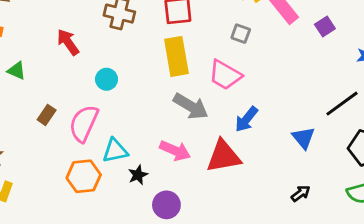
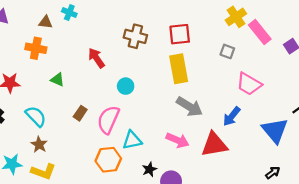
pink trapezoid: (225, 75) -> (249, 84), moved
blue triangle: (304, 138) -> (275, 130), size x1.5
black star: (138, 175) -> (149, 169), moved

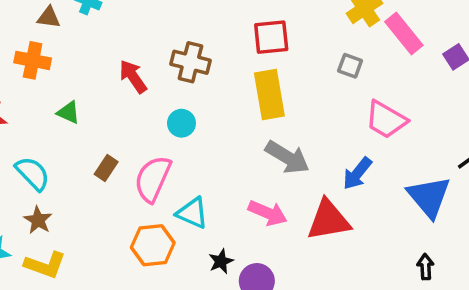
brown cross: (135, 36) -> (190, 62), moved
cyan triangle: (132, 140) -> (192, 213), turned 36
black arrow: (273, 173) -> (425, 267), turned -56

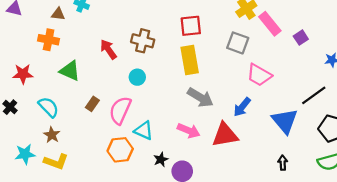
gray square: (350, 66) -> (238, 43), size x1.5
green triangle: (68, 112) -> (70, 71), size x1.5

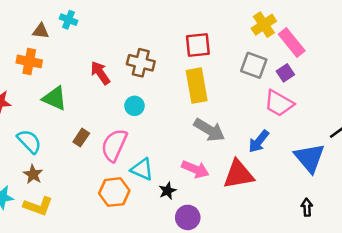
purple square: (301, 38) -> (285, 73), moved
black star: (161, 159) -> (167, 191), moved

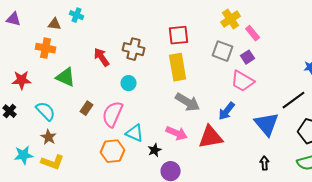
pink rectangle: (292, 42) -> (253, 33), size x0.7

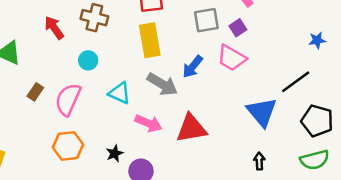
gray square: (223, 51) -> (206, 20), turned -30
blue arrow: (227, 111) -> (193, 67), moved
cyan triangle: (135, 133) -> (120, 93), moved
black star: (155, 150) -> (115, 154), moved

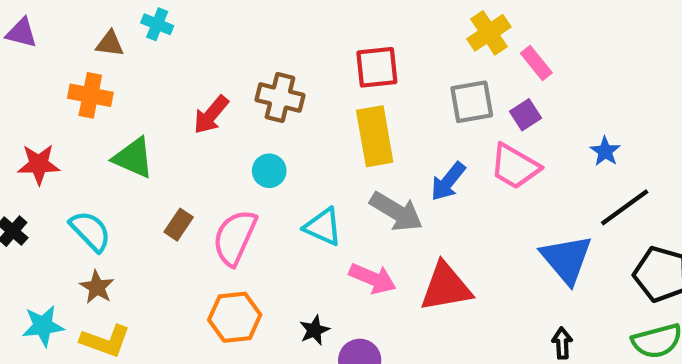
red arrow: (54, 28) -> (211, 115), turned -105
blue star: (317, 40) -> (605, 151), moved, turned -30

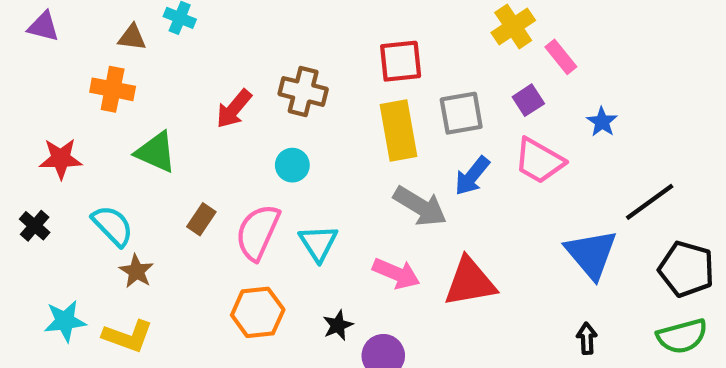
gray square: (472, 102) -> (461, 113), moved
purple square: (526, 115) -> (528, 100), moved
blue star: (605, 151) -> (602, 122), moved
cyan triangle: (323, 227) -> (318, 243), moved, turned 33
brown star: (97, 287) -> (136, 271), moved

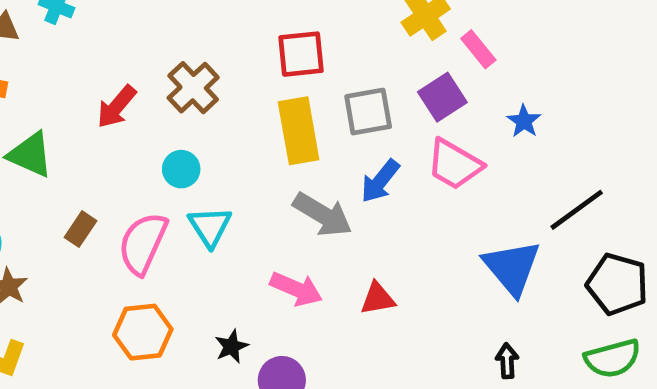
brown cross: (303, 91) -> (193, 88), turned 33
purple square: (528, 100) -> (442, 97), size x1.4
cyan triangle: (318, 243) -> (210, 227), moved
red triangle: (470, 282) -> (378, 299), size x0.6

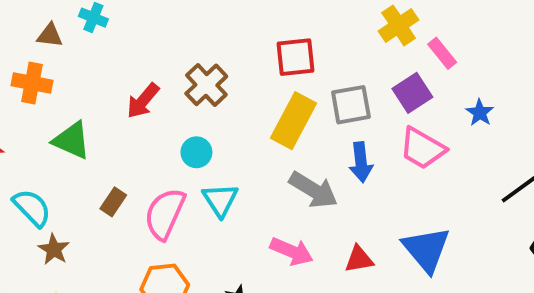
yellow rectangle: (299, 131) -> (294, 121), turned 38
blue arrow: (380, 181) -> (361, 162), turned -45
blue triangle: (512, 267) -> (426, 249), moved

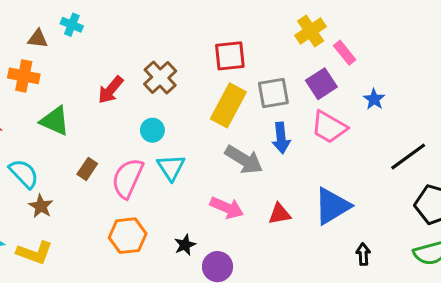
blue triangle: (426, 249) -> (332, 206), turned 39

